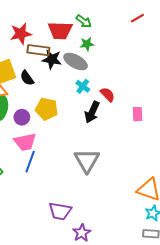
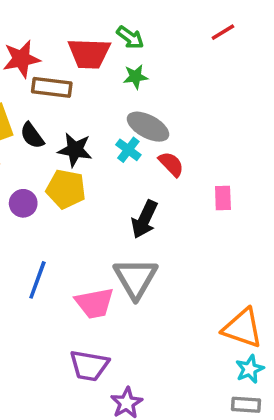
black star: (52, 59) -> (75, 150), moved
gray ellipse: (76, 61) -> (148, 127), moved
black arrow: (92, 112) -> (144, 219), moved
pink trapezoid: (25, 142) -> (95, 303), moved

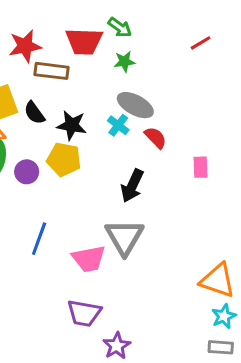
red line: (223, 32) -> (201, 43), moved

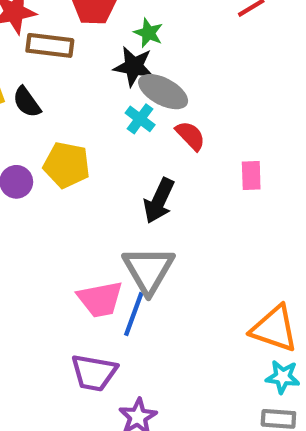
green star: (124, 62) -> (148, 33), turned 30
black star: (72, 125) -> (134, 66), moved
blue line: (39, 239) -> (134, 314), moved
cyan star: (224, 316) -> (283, 377), turned 30

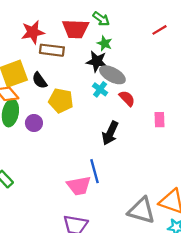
yellow pentagon: (67, 165) -> (61, 101), moved
gray triangle: (148, 270) -> (142, 210), moved, turned -44
blue line: (134, 314) -> (94, 171), moved, turned -35

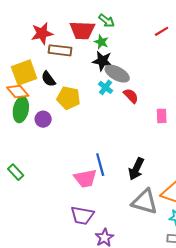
green star: (105, 43) -> (101, 42), moved
black arrow: (110, 133) -> (136, 169), moved

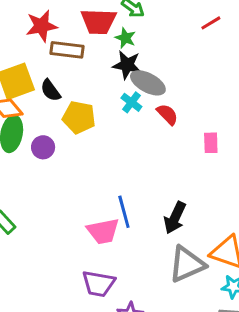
gray triangle: (145, 202) -> (187, 264), turned -40

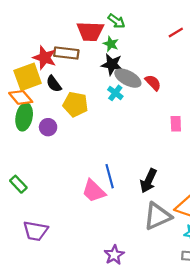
red star: (42, 26) -> (45, 58), moved, turned 30
red semicircle: (167, 114) -> (153, 83), moved
pink trapezoid: (103, 231) -> (94, 191), turned 55
purple trapezoid: (98, 284) -> (36, 231), moved

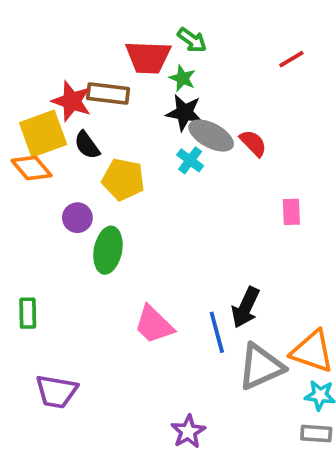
green ellipse: (24, 117) -> (108, 250), moved
blue line: (110, 176) -> (217, 332), moved
green rectangle: (18, 184) -> (28, 313), turned 42

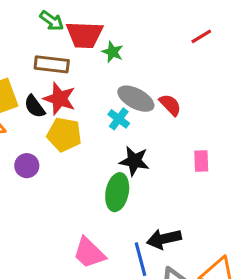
green arrow: (192, 40) -> (52, 21), moved
red star: (72, 101) -> (60, 99), moved
black star: (184, 113) -> (134, 161), moved
green ellipse: (108, 250) -> (117, 192), moved
black arrow: (245, 307) -> (164, 239), turned 52

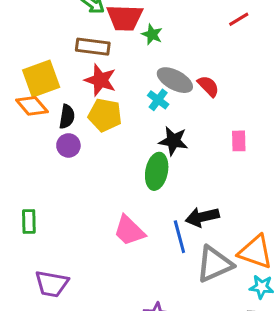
black semicircle: (35, 106) -> (67, 117), moved, turned -135

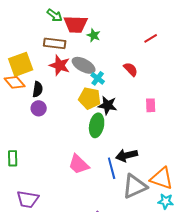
red line: (239, 19) -> (151, 38), moved
gray ellipse: (175, 80) -> (84, 65), moved
yellow pentagon: (105, 115) -> (90, 98), moved

